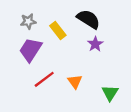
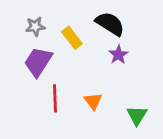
red line: (44, 79) -> (55, 98), turned -55

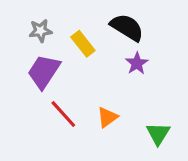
red line: (55, 98) -> (63, 114), turned -40
orange triangle: (93, 101) -> (107, 117), turned 30

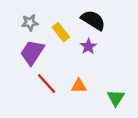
purple star: (137, 63) -> (88, 46), moved
orange triangle: (107, 117) -> (79, 86), turned 35

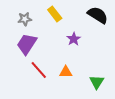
black semicircle: (93, 20) -> (98, 15), moved
yellow rectangle: (61, 32) -> (55, 14), moved

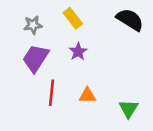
purple star: (74, 39) -> (78, 52), moved
red line: (39, 70) -> (52, 93), turned 48

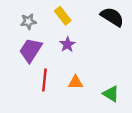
green triangle: (129, 109) -> (111, 94), turned -30

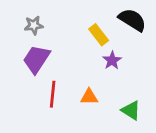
yellow rectangle: (63, 16) -> (99, 35), moved
purple star: (67, 44) -> (112, 60), moved

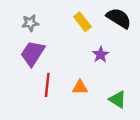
yellow rectangle: (99, 35) -> (82, 22), moved

